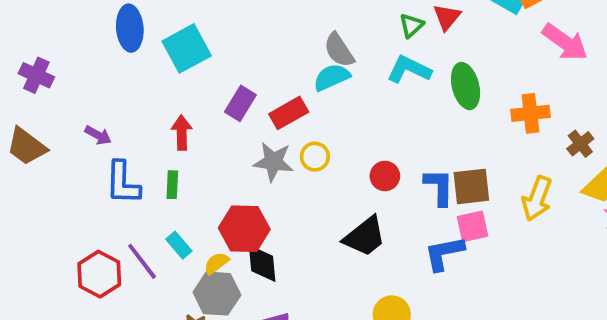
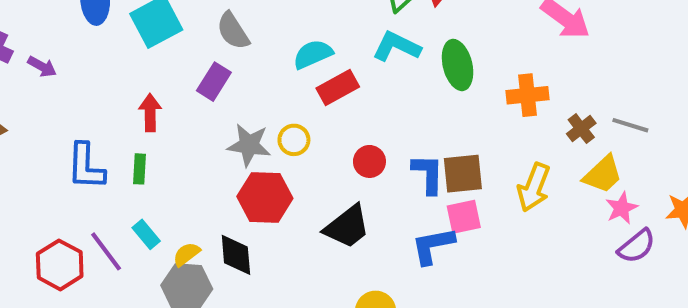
gray semicircle: (339, 50) -> (233, 31), moved
red rectangle: (289, 113) -> (338, 88), moved
purple arrow: (98, 135) -> (42, 67), moved
red hexagon: (244, 229) -> (265, 197), moved

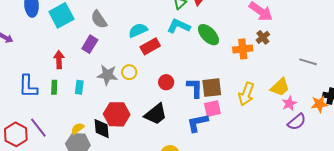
green ellipse: (458, 65) -> (208, 35), turned -30
gray line: (630, 125) -> (308, 62), moved
brown cross: (581, 129) -> (263, 37), moved
red hexagon: (265, 197) -> (117, 114), moved
cyan rectangle: (146, 234) -> (79, 87), moved, turned 48

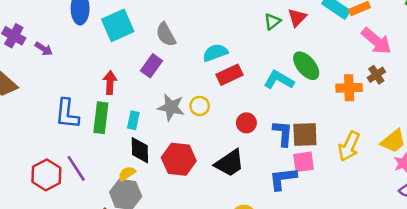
cyan L-shape: (179, 26) -> (279, 80), moved
green rectangle: (54, 87) -> (101, 118), size x1.6
black diamond: (102, 129) -> (140, 150), moved

